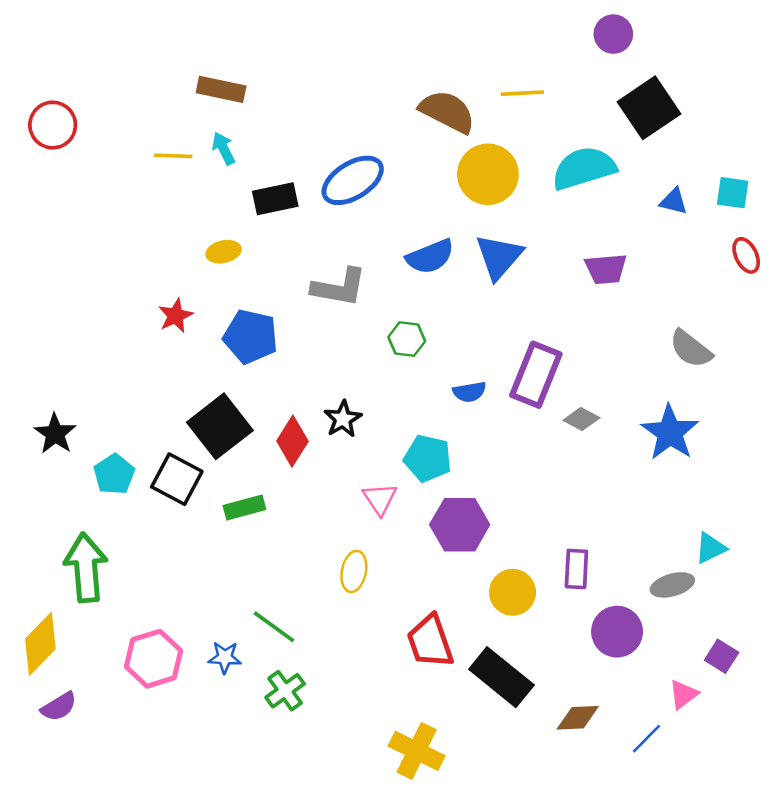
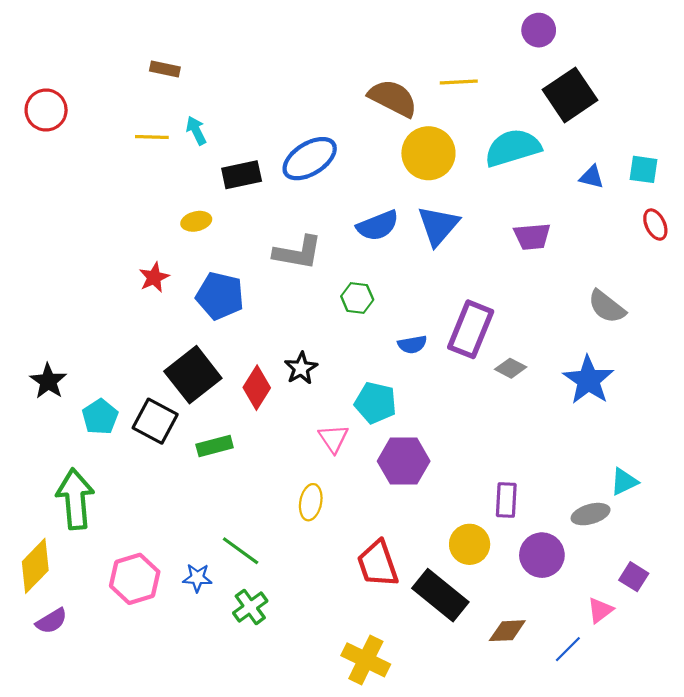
brown rectangle: (221, 89) -> (165, 69), moved, size x0.7
yellow circle: (513, 592) -> (470, 544), moved

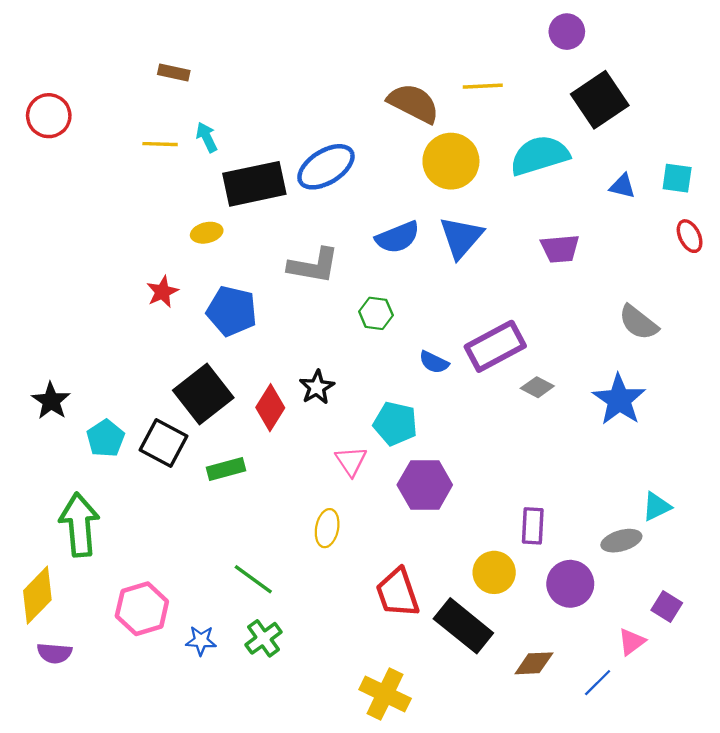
black rectangle: (242, 175) -> (254, 184), size x1.5
purple rectangle: (471, 329) -> (495, 346), turned 40
blue semicircle: (412, 344) -> (434, 362), turned 36
blue star: (197, 578) -> (201, 641), moved
purple semicircle: (51, 621) -> (54, 653), turned 36

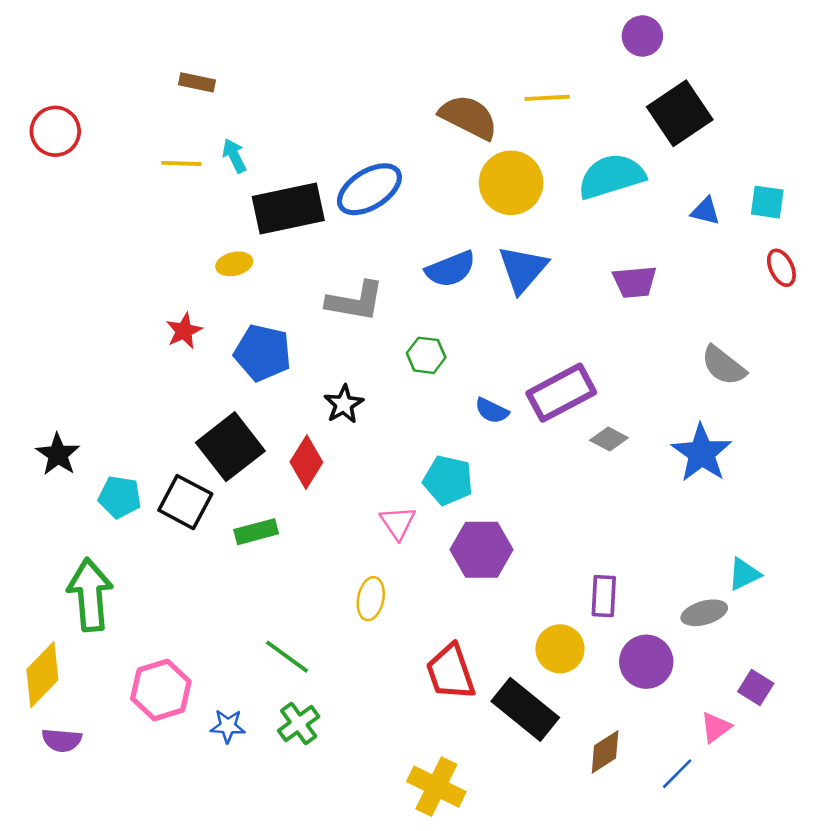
black star: (317, 387) -> (344, 404), moved
cyan pentagon: (106, 438) -> (120, 497), turned -30
brown diamond: (534, 663) -> (605, 752), turned -30

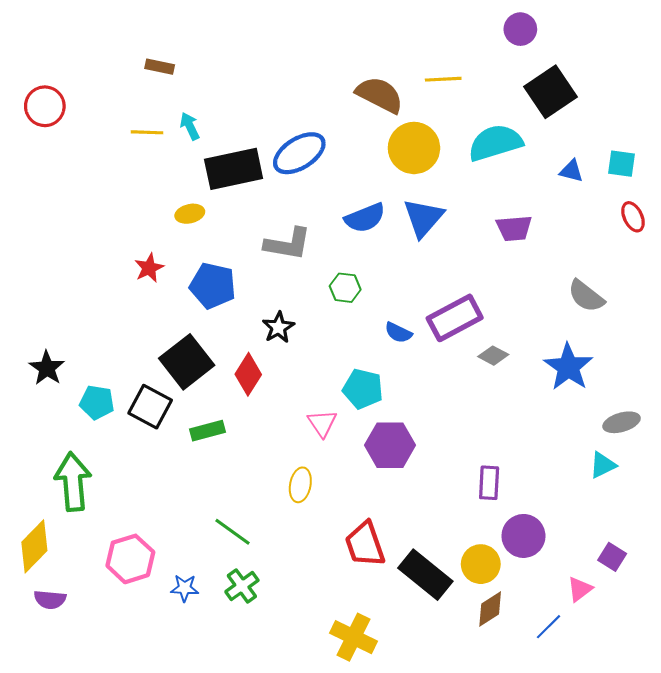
gray ellipse: (704, 613) -> (622, 422), moved
yellow circle: (560, 649) -> (481, 564), moved

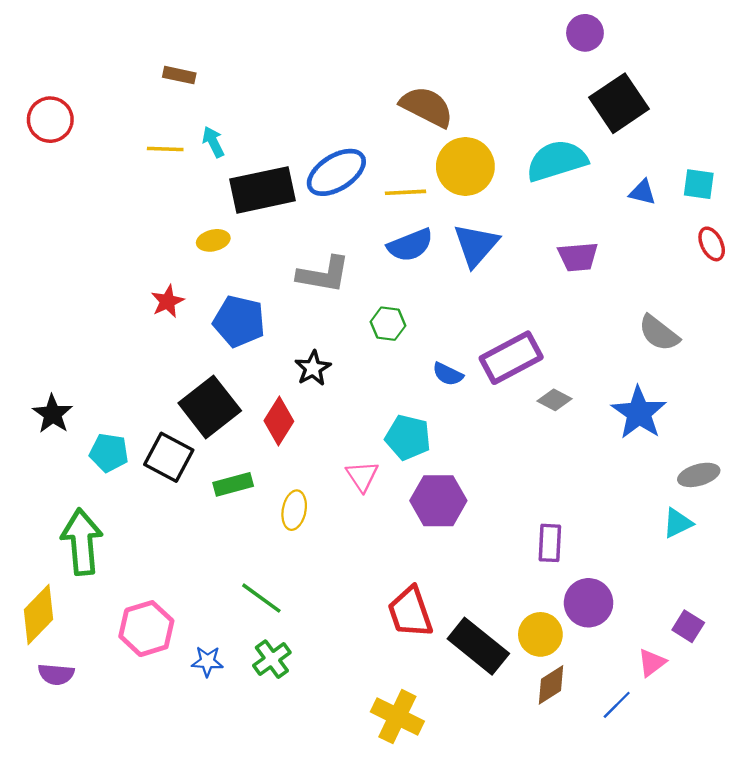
yellow line: (443, 79) -> (406, 192), moved
yellow ellipse: (300, 485) -> (294, 510), moved

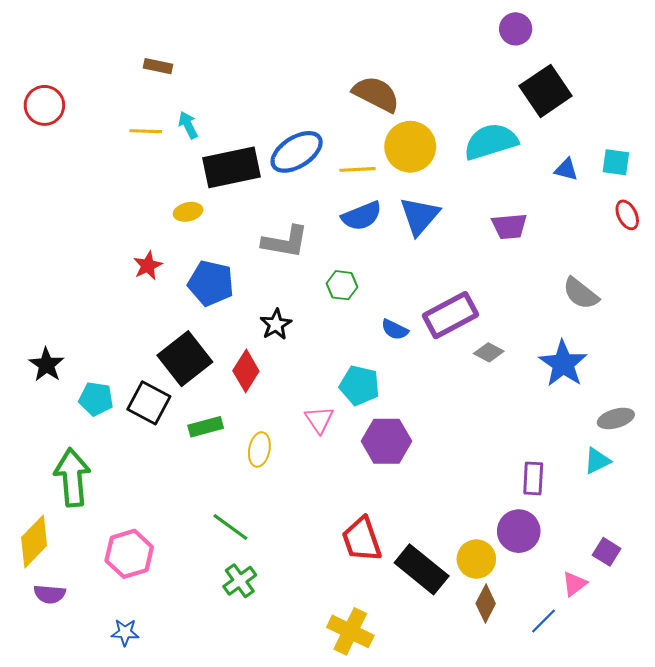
purple rectangle: (550, 543) -> (533, 478), moved
blue star: (207, 661) -> (125, 632), moved
brown diamond: (551, 685) -> (486, 603), turned -30

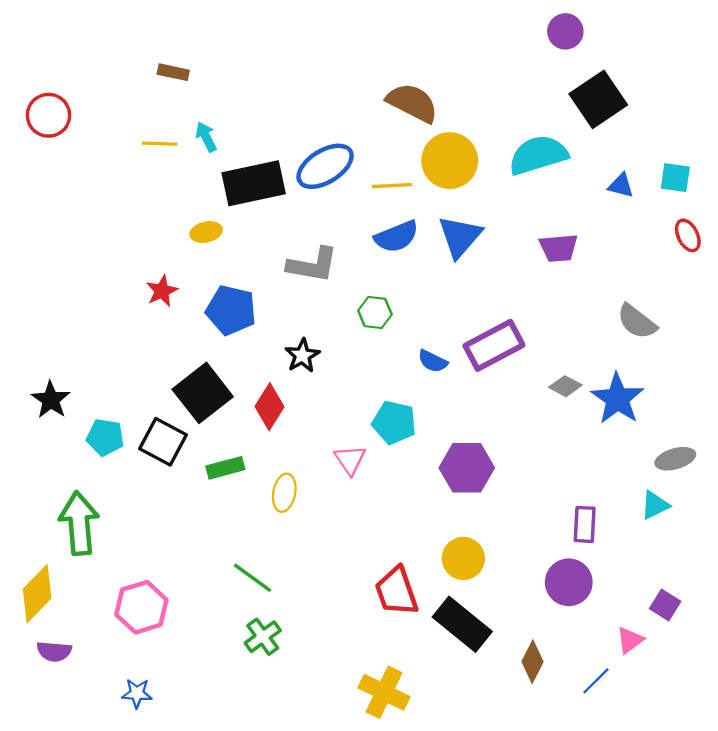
gray diamond: (489, 352) -> (565, 386), moved
purple hexagon: (386, 441) -> (467, 468), moved
yellow circle: (476, 559) -> (463, 558), moved

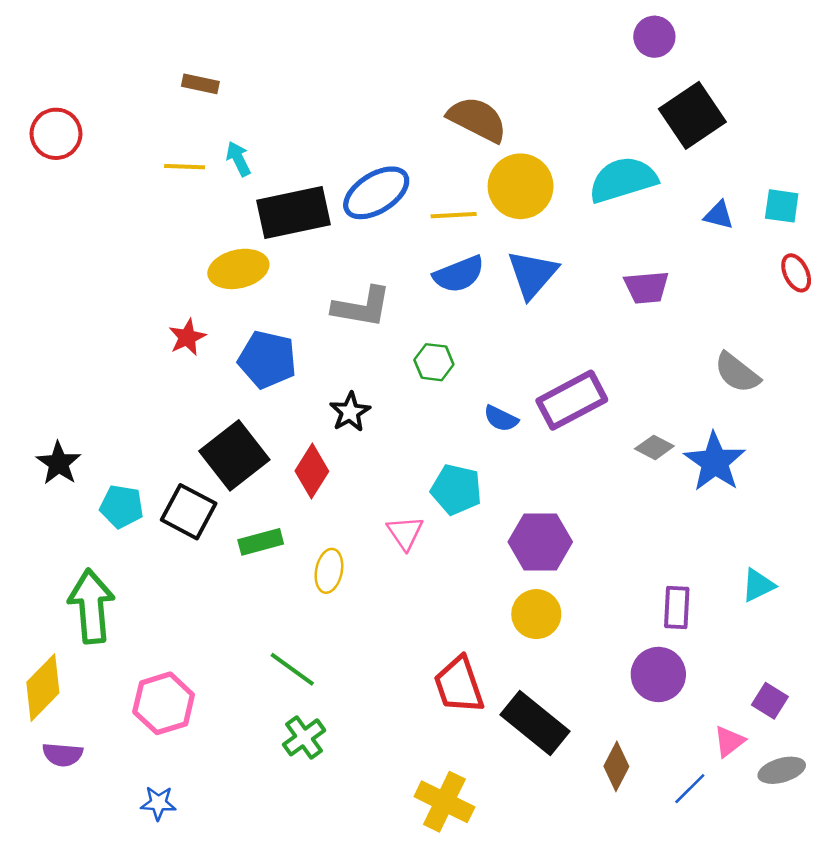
yellow ellipse: (206, 232) -> (238, 269), size x1.6
gray ellipse: (675, 459) -> (782, 770), moved
yellow circle: (463, 558) -> (536, 614), moved

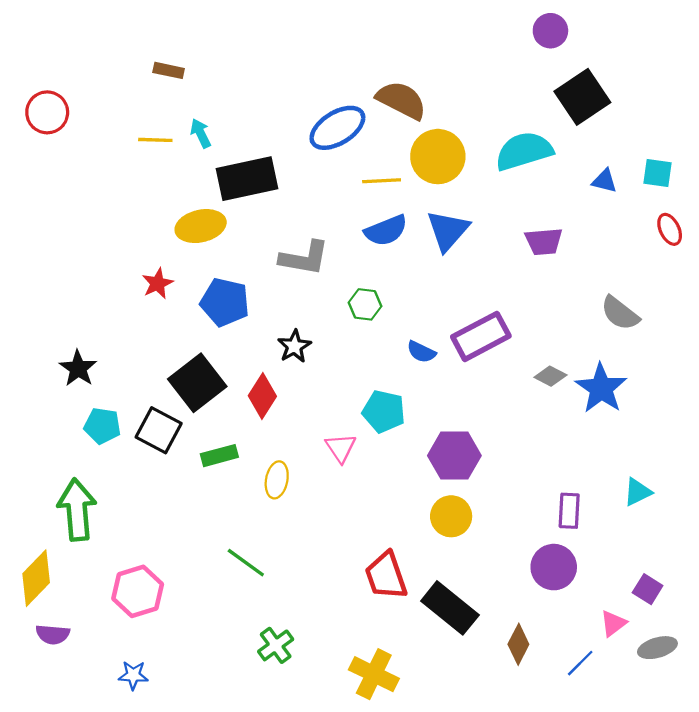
blue ellipse: (376, 193) -> (337, 128), moved
black star: (59, 463) -> (78, 368), moved
green cross: (304, 737) -> (276, 645), moved

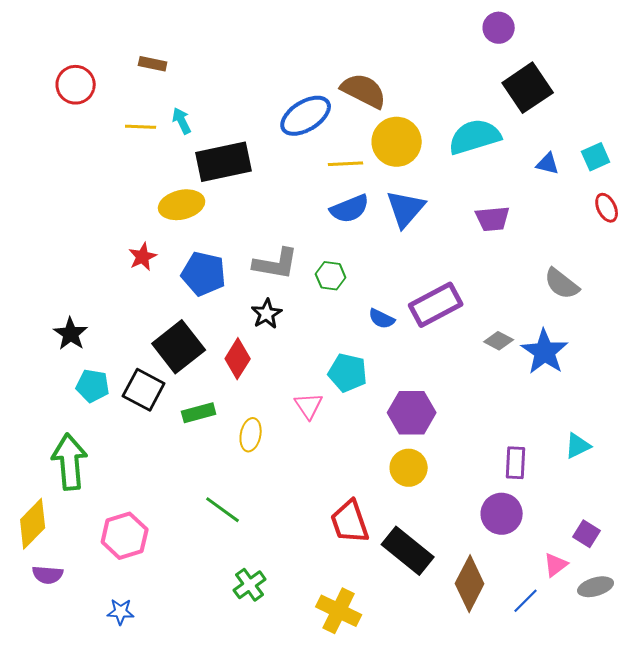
red circle: (47, 112) -> (76, 85), moved
cyan square: (657, 173) -> (596, 157), turned -32
gray L-shape: (304, 258) -> (276, 264), moved
brown diamond: (518, 644) -> (470, 584), size x1.5

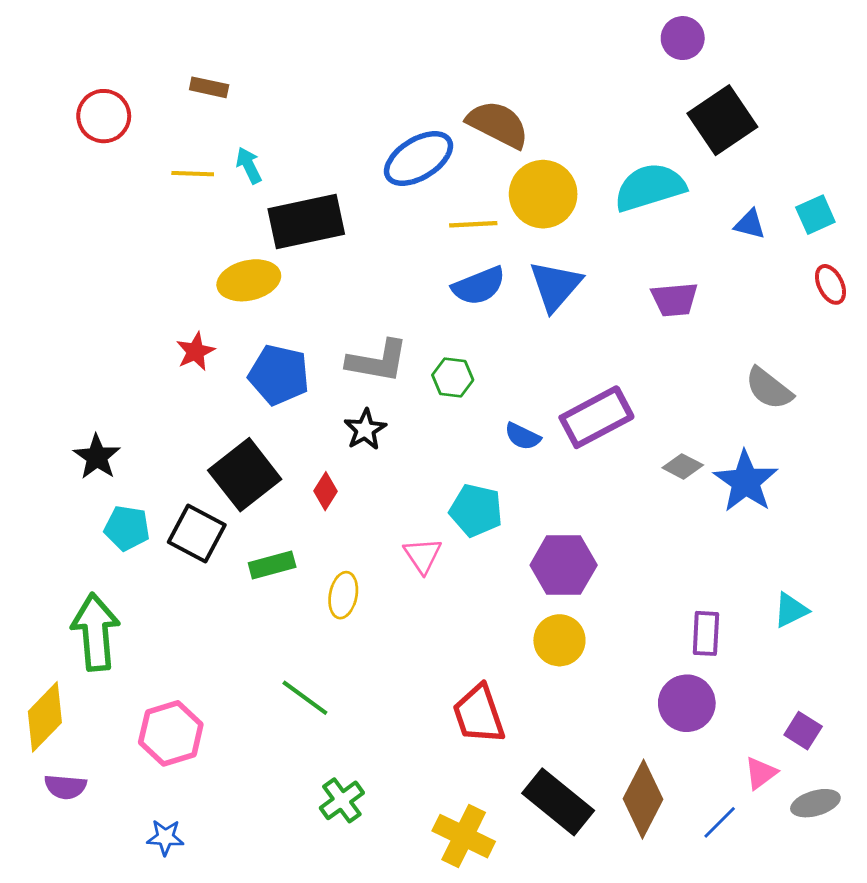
red diamond: (238, 359) -> (325, 491), size x0.7
black rectangle: (408, 551) -> (558, 802), moved

